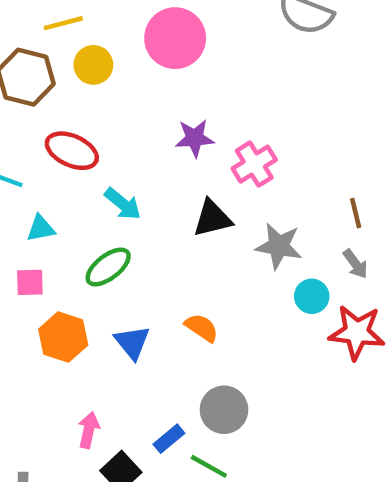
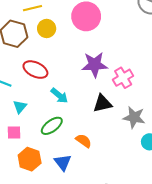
purple star: (195, 138) -> (95, 65), size x1.4
cyan triangle: (41, 228) -> (20, 107), turned -40
orange semicircle: (202, 328) -> (84, 141), moved

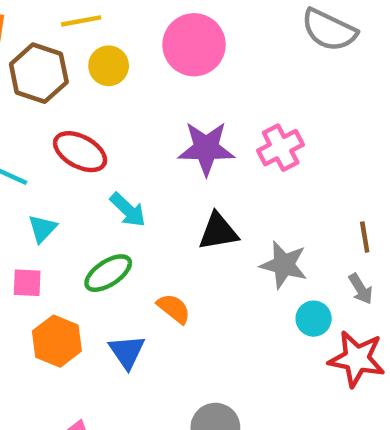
pink cross: (123, 78) -> (281, 148), moved

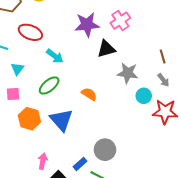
black triangle: (218, 232) -> (106, 49), moved
orange semicircle: (174, 309) -> (89, 94), moved
blue triangle: (127, 352) -> (61, 120), size x1.4

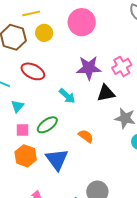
cyan arrow: (55, 56) -> (67, 96), moved
pink square: (13, 94) -> (23, 130), moved

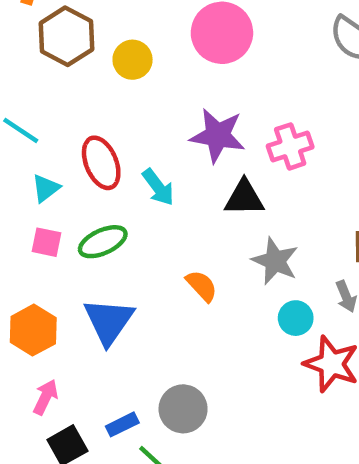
yellow circle: (44, 33) -> (133, 60), moved
red ellipse: (33, 71) -> (101, 163), moved, turned 30
orange semicircle: (86, 136) -> (202, 286), moved
orange hexagon: (26, 156) -> (33, 330), moved

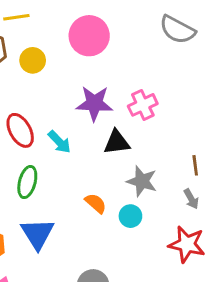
green ellipse: (103, 242) -> (27, 182), turned -44
cyan circle: (296, 318) -> (130, 216), moved

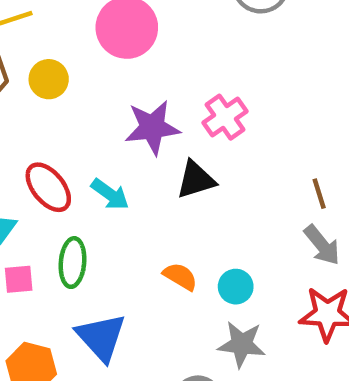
gray star: (142, 181) -> (242, 344), moved
gray arrow: (191, 199) -> (322, 245), size x1.4

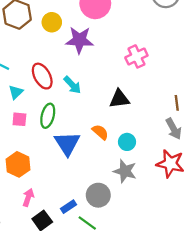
purple star: (152, 127) -> (79, 40), moved
black triangle: (196, 180) -> (119, 99), moved
blue triangle: (101, 337) -> (67, 143), moved

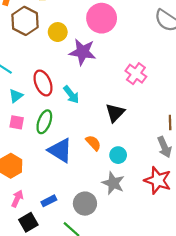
pink cross: (136, 56) -> (136, 74), turned -35
black triangle: (119, 99) -> (115, 113), turned -45
blue triangle: (67, 143) -> (60, 150), turned -32
blue rectangle: (69, 207) -> (49, 201), moved

